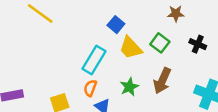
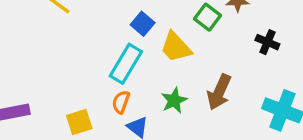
blue square: (116, 25) -> (143, 24), moved
green square: (160, 43) -> (207, 17), moved

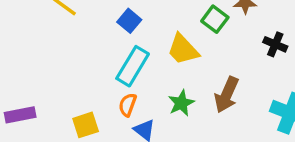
blue square: (143, 24) -> (129, 21), moved

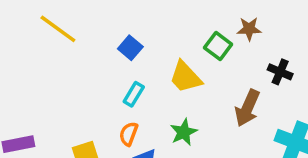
cyan rectangle: (133, 66) -> (134, 94), size x0.6
brown arrow: (227, 95) -> (247, 108), moved

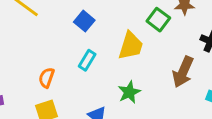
yellow trapezoid: (185, 77) -> (131, 46), turned -120
orange semicircle: (129, 134) -> (46, 78), moved

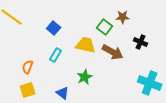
yellow trapezoid: (131, 46) -> (86, 45), turned -95
brown arrow: (183, 72) -> (113, 52), moved, turned -85

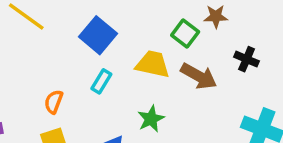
blue square: (54, 28) -> (98, 35), size x1.5

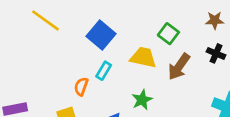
brown star: (216, 16) -> (215, 20), moved
brown arrow: (199, 76) -> (179, 67), turned 96
orange semicircle: (54, 102) -> (81, 87), moved

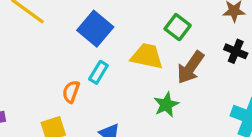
green star: (142, 100) -> (166, 105), moved

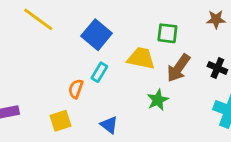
green square: (178, 27) -> (167, 33), turned -30
black cross: (236, 51) -> (217, 68), moved

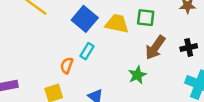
yellow trapezoid: (141, 58) -> (117, 24), moved
black cross: (217, 68) -> (189, 48), turned -35

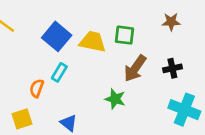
green star: (137, 75) -> (115, 99), turned -30

